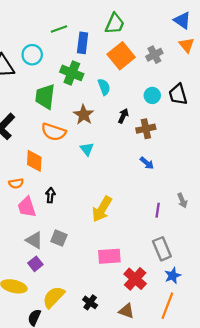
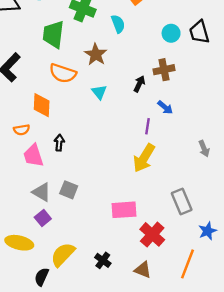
black arrow: (123, 116) -> (139, 84), moved
yellow arrow: (102, 209) -> (144, 158), moved
purple line: (158, 210) -> (148, 126), moved
blue star: (173, 276) -> (208, 231), moved

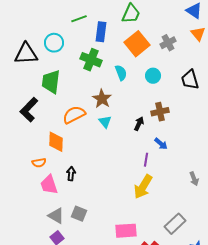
cyan circle: (171, 33) -> (153, 76), moved
green trapezoid: (53, 34) -> (51, 82), moved
orange semicircle: (63, 73) -> (74, 115), turned 135
cyan triangle: (99, 92) -> (105, 122), moved
gray rectangle: (182, 202) -> (175, 224), turned 70

